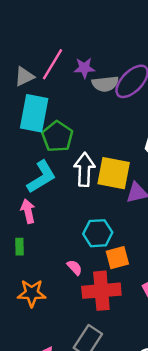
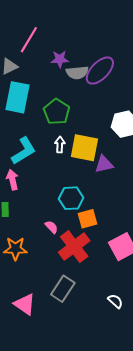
pink line: (52, 64) -> (29, 40), moved
green pentagon: (57, 136) -> (57, 112), moved
white arrow: (84, 170) -> (60, 145), size x0.6
red cross: (101, 291) -> (74, 247), turned -32

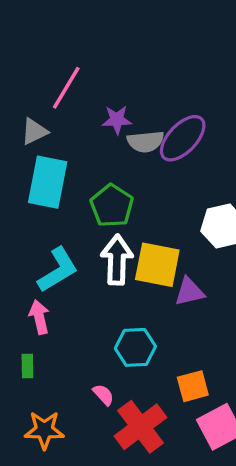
white arrow: (60, 145) -> (117, 260), size x1.8
orange square: (88, 219) -> (193, 386), moved

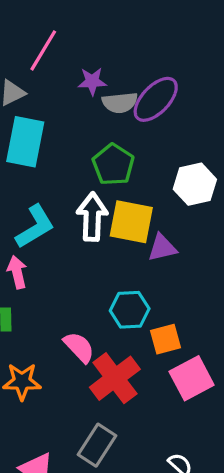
green pentagon: (112, 206) -> (113, 165), moved
cyan hexagon: (135, 347) -> (130, 310), moved
pink semicircle: (103, 395) -> (79, 347), size x1.5

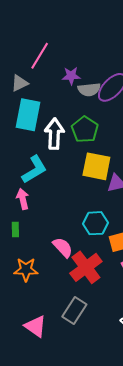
white arrow: (92, 217) -> (54, 134), moved

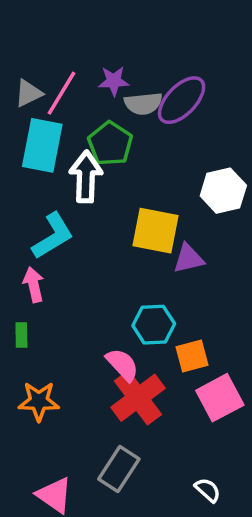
pink line: (40, 56) -> (61, 93), moved
green pentagon: (85, 129) -> (110, 144), moved
pink semicircle: (63, 247) -> (122, 365), moved

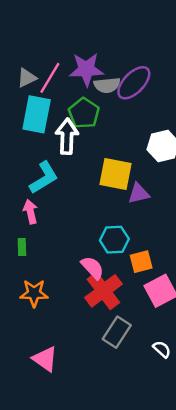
purple star: (114, 81) -> (86, 69), size x1.6
gray rectangle: (119, 469) -> (117, 332), moved
white semicircle: (208, 490) -> (162, 349), moved

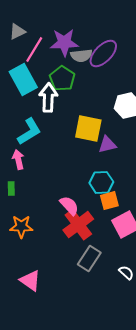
gray triangle: (27, 78) -> (17, 32), moved
cyan rectangle: (37, 114) -> (23, 80), turned -40
cyan hexagon: (114, 240) -> (101, 183), moved

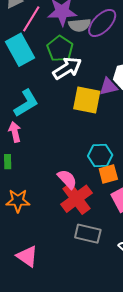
white arrow: (48, 98) -> (67, 68), moved, turned 56
purple triangle: (107, 145) -> (108, 87), moved
gray rectangle: (89, 259) -> (88, 234), turned 70

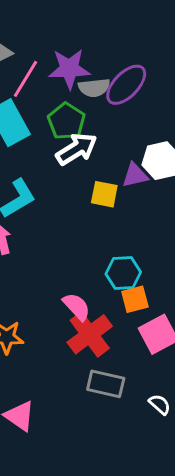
yellow square: (87, 100) -> (104, 194), size x0.7

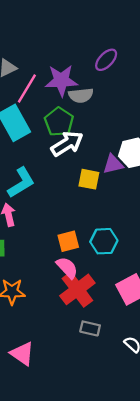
purple ellipse: (126, 85) -> (106, 60), moved, size x0.7
orange square: (135, 299) -> (68, 241), moved
gray rectangle: (106, 384) -> (90, 328), size x0.7

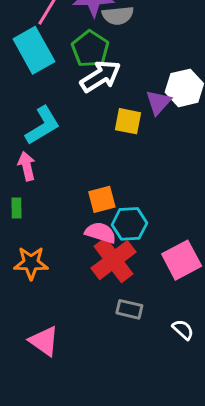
purple triangle: (113, 164) -> (158, 102), turned -35
cyan hexagon: (104, 241) -> (129, 224), moved
pink semicircle: (67, 268) -> (100, 233), turned -30

